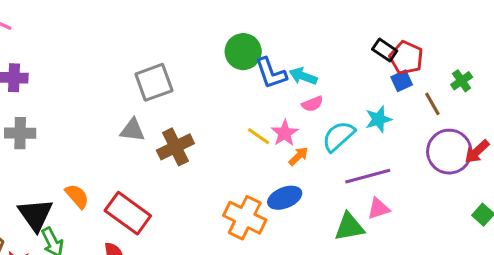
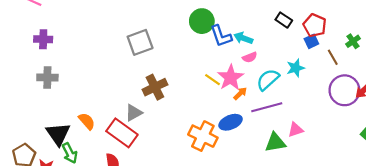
black rectangle: (385, 50) -> (284, 20), moved
gray triangle: (132, 130) -> (134, 113), moved, turned -36
pink star: (285, 133) -> (231, 78), size x1.4
purple line: (368, 176) -> (267, 107), moved

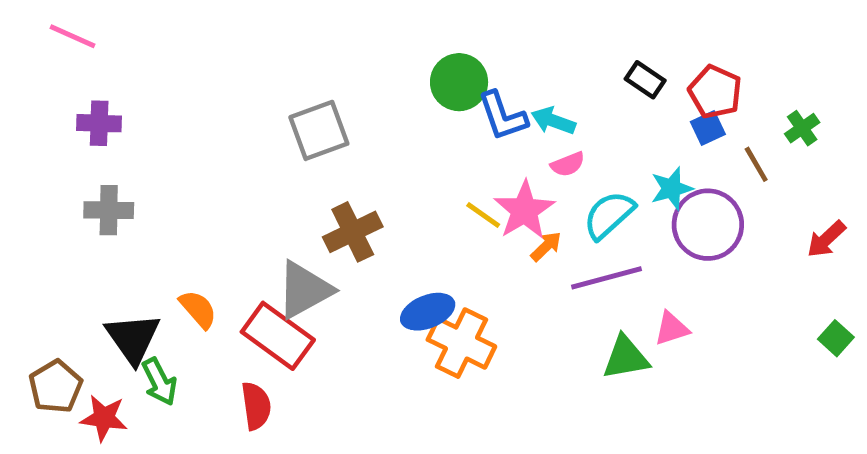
purple circle: (344, 90) -> (708, 225), moved
gray triangle: (134, 113) -> (304, 290), size x1.5
blue ellipse: (231, 122) -> (428, 312), moved

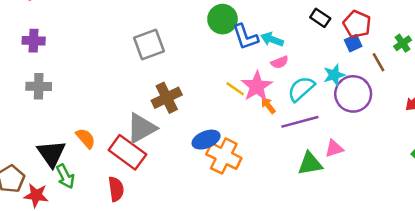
orange arrow: (546, 246) -> (268, 105), turned -84

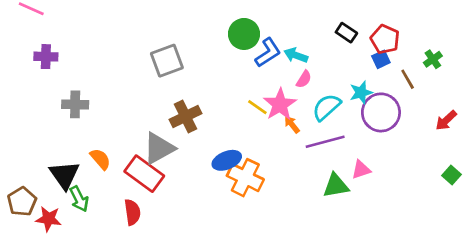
blue L-shape: (245, 37) -> (268, 53), turned -104
pink semicircle: (280, 62) -> (304, 79), turned -36
gray cross: (39, 86) -> (75, 104), moved

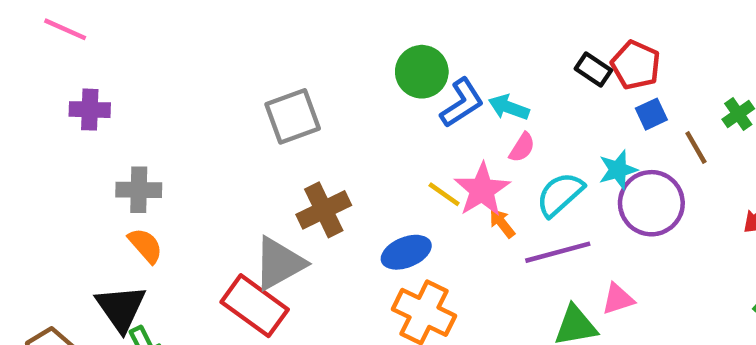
red pentagon: (385, 39) -> (636, 65), moved
orange semicircle: (100, 159) -> (145, 246), moved
blue ellipse: (227, 160) -> (406, 252), moved

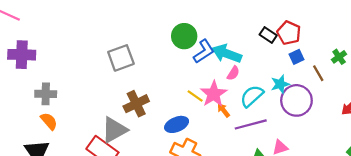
cyan arrow: (509, 107) -> (227, 54), size x1.5
purple cross: (90, 110) -> (22, 55), size x1.4

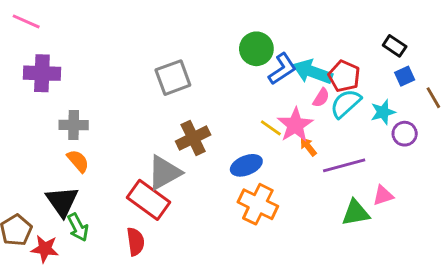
red pentagon: (289, 33) -> (344, 76), moved
black rectangle: (268, 35) -> (395, 46), moved
cyan semicircle: (252, 96) -> (346, 103), moved
purple circle: (296, 100) -> (405, 134), size x0.6

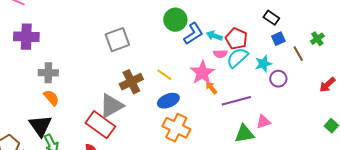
cyan arrow: (313, 72) -> (214, 36), size x0.6
pink semicircle: (321, 98) -> (220, 54), turned 56
yellow line: (271, 128) -> (164, 75), moved

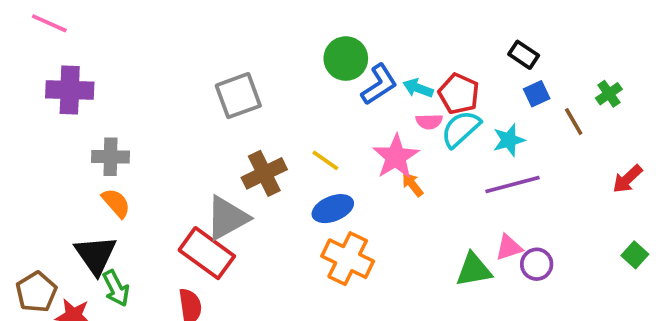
purple circle: (278, 79) -> (537, 264), moved
purple line: (236, 101) -> (513, 185), moved

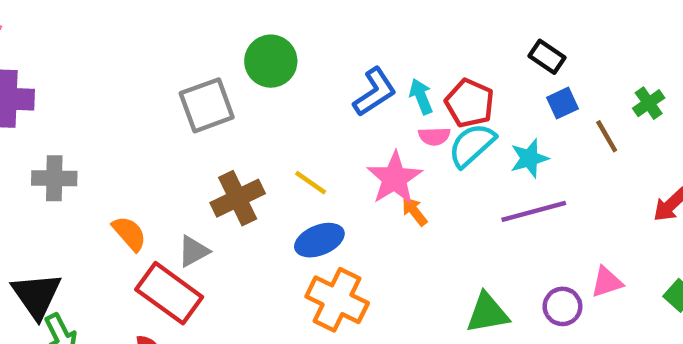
green circle: (346, 59) -> (271, 61), moved
cyan arrow: (418, 88) -> (421, 96), turned 48
orange semicircle: (116, 203) -> (129, 233), moved
gray triangle: (227, 218) -> (193, 251), size x0.6
pink triangle: (509, 248) -> (607, 282), moved

